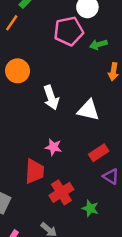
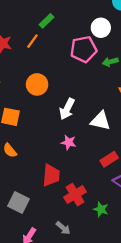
white arrow: (51, 98) -> (67, 109), turned 45
pink star: (53, 147) -> (69, 142), moved

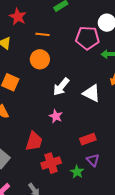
orange line: (32, 41) -> (42, 34), moved, turned 48
white triangle: (100, 121) -> (92, 93), moved
green star: (101, 209) -> (77, 172), moved

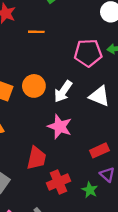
pink pentagon: (87, 38) -> (88, 53), moved
orange circle: (40, 59) -> (34, 86), moved
pink star: (56, 116) -> (60, 127), size x1.5

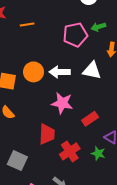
white arrow: (63, 91) -> (60, 72), turned 66
red rectangle: (99, 150) -> (90, 119), moved

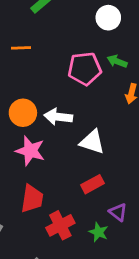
green arrow: (98, 27) -> (117, 61), turned 32
white triangle: (92, 70) -> (92, 142), moved
pink star: (62, 103) -> (30, 151), moved

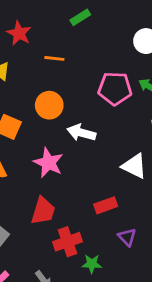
orange circle: (23, 113) -> (49, 105), moved
white triangle: (92, 142) -> (134, 166), moved
green star: (98, 232) -> (92, 264), moved, turned -30

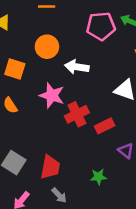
red trapezoid: (43, 211) -> (50, 167), moved
red cross: (67, 242) -> (77, 114), moved

